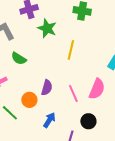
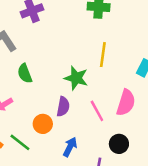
green star: (47, 28) -> (76, 78), moved
yellow line: (71, 50) -> (103, 55), moved
green semicircle: (19, 58) -> (25, 73), turned 42

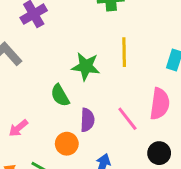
green semicircle: (25, 73) -> (60, 95), moved
green star: (76, 78) -> (86, 66), moved

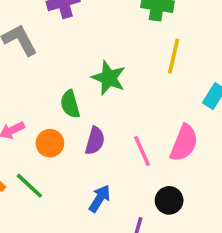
yellow line: (124, 52) -> (174, 56), moved
orange circle: (67, 144) -> (50, 143), moved

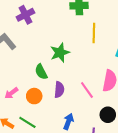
green star: (109, 78) -> (60, 53), turned -30

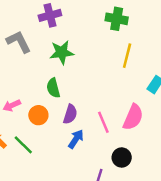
green star: (60, 53) -> (62, 52), moved
blue arrow: (68, 122) -> (76, 139), moved

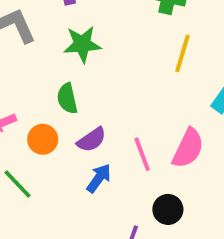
purple semicircle: (70, 114) -> (92, 140), turned 36

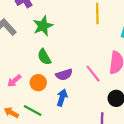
purple semicircle: (92, 140) -> (64, 75), turned 35
blue arrow: (99, 178) -> (62, 98), moved

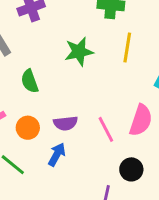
green star: (43, 26) -> (79, 52), moved
green semicircle: (44, 57) -> (30, 81), moved

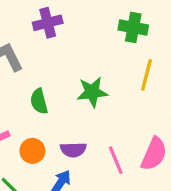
green star: (79, 52) -> (92, 92), moved

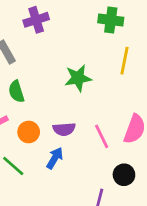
green semicircle: (39, 101) -> (16, 92), moved

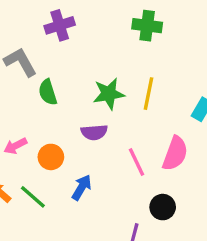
yellow line: (125, 61) -> (148, 94), moved
green semicircle: (16, 92) -> (48, 92), moved
purple semicircle: (64, 129) -> (94, 132), moved

